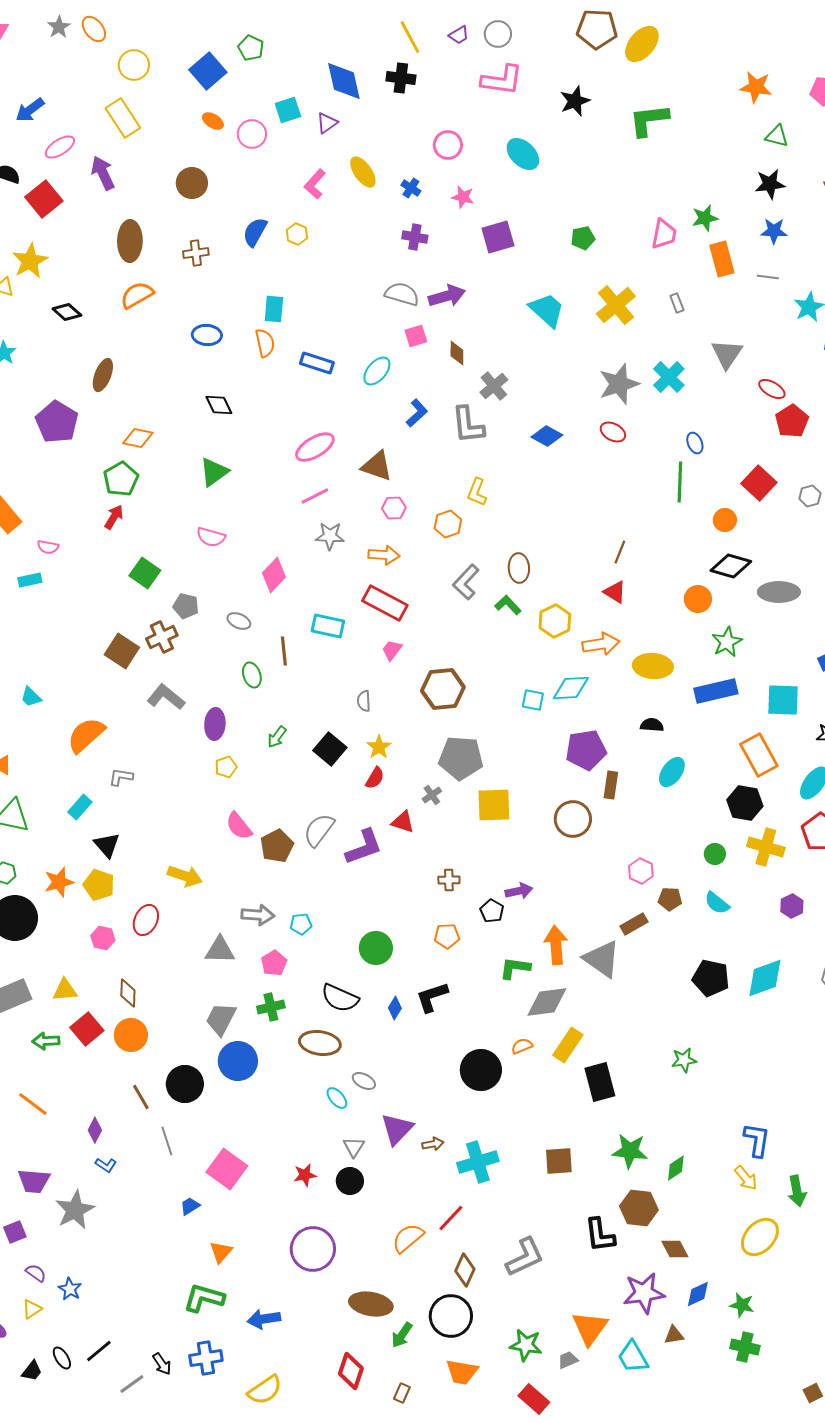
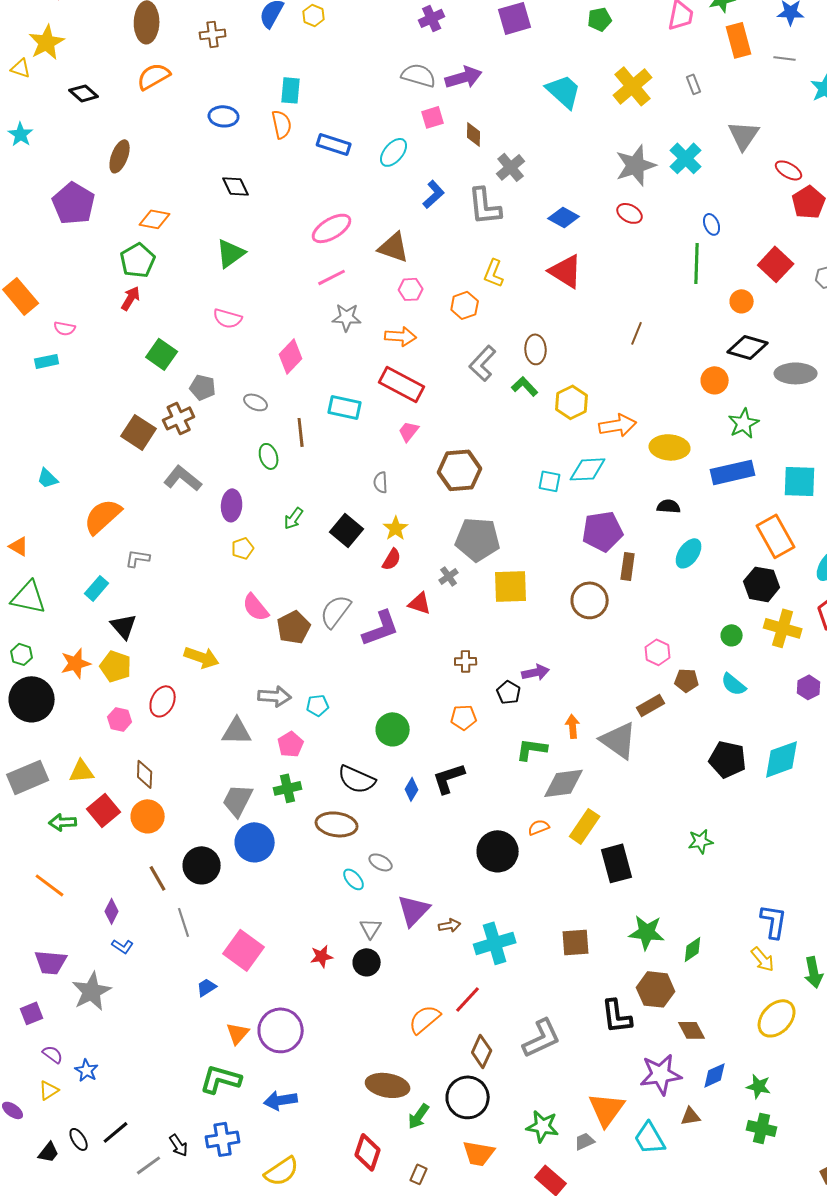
purple cross: (415, 237) -> (432, 18), turned -35
red triangle: (615, 592) -> (566, 271), moved, size x1.5
orange arrow: (556, 945) -> (573, 726), size x0.6
purple circle: (313, 1249) -> (281, 1030), moved

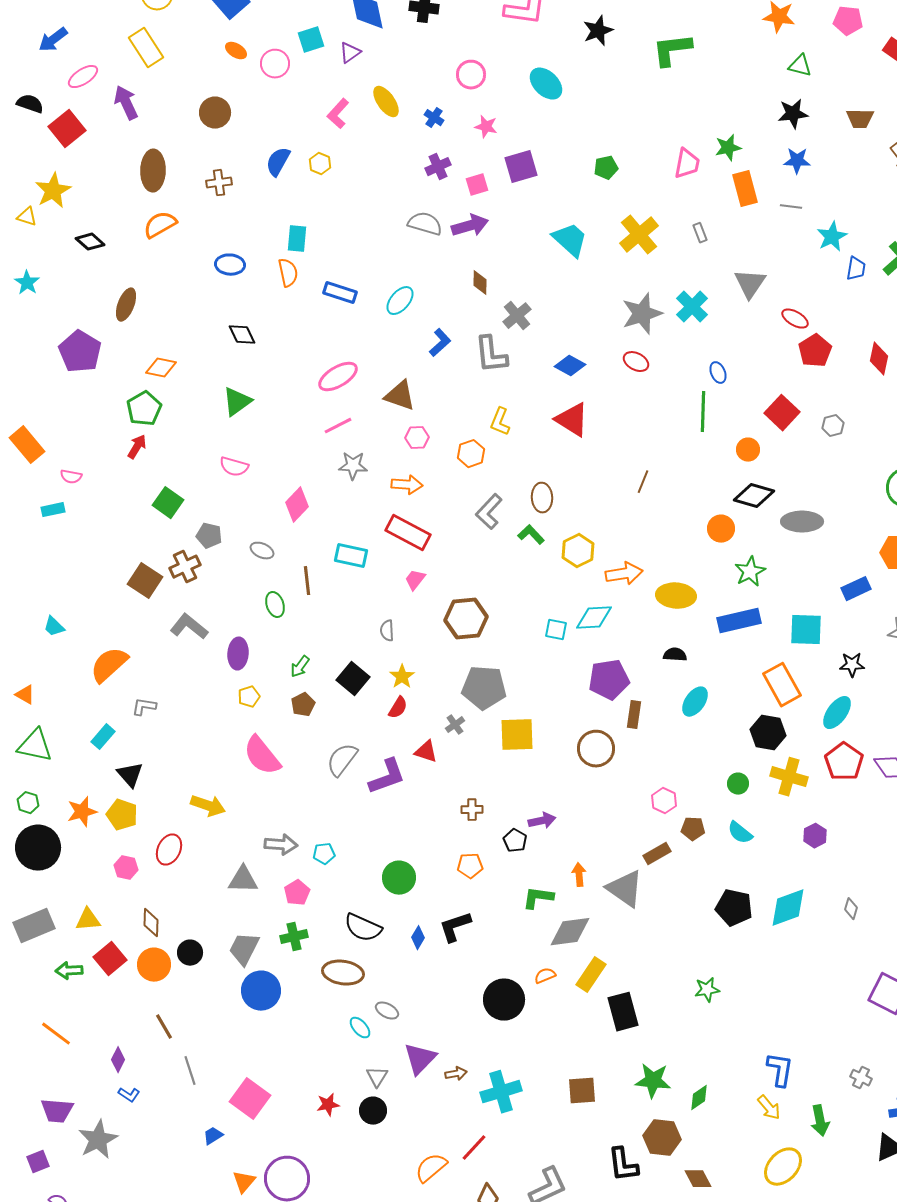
pink square: (433, 117) -> (477, 185), moved
pink semicircle: (256, 607) -> (262, 756), size x1.4
brown pentagon: (294, 627) -> (303, 705), moved, size x0.7
black circle: (202, 865) -> (190, 953), moved, size x0.7

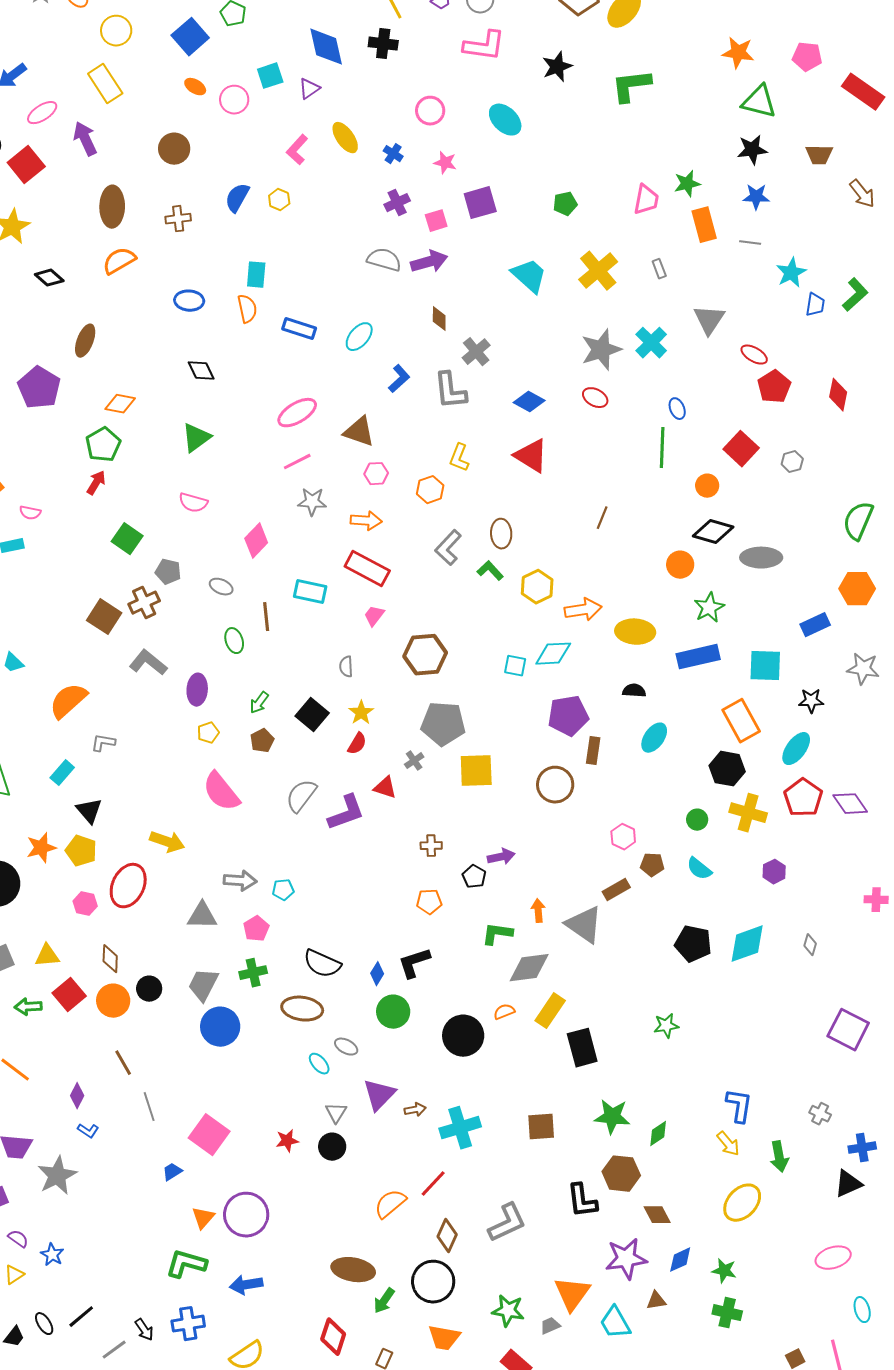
green triangle: (800, 66) -> (759, 102), size x1.5
red ellipse: (169, 850) -> (128, 886), size x1.4
green circle: (399, 878) -> (393, 1012), moved

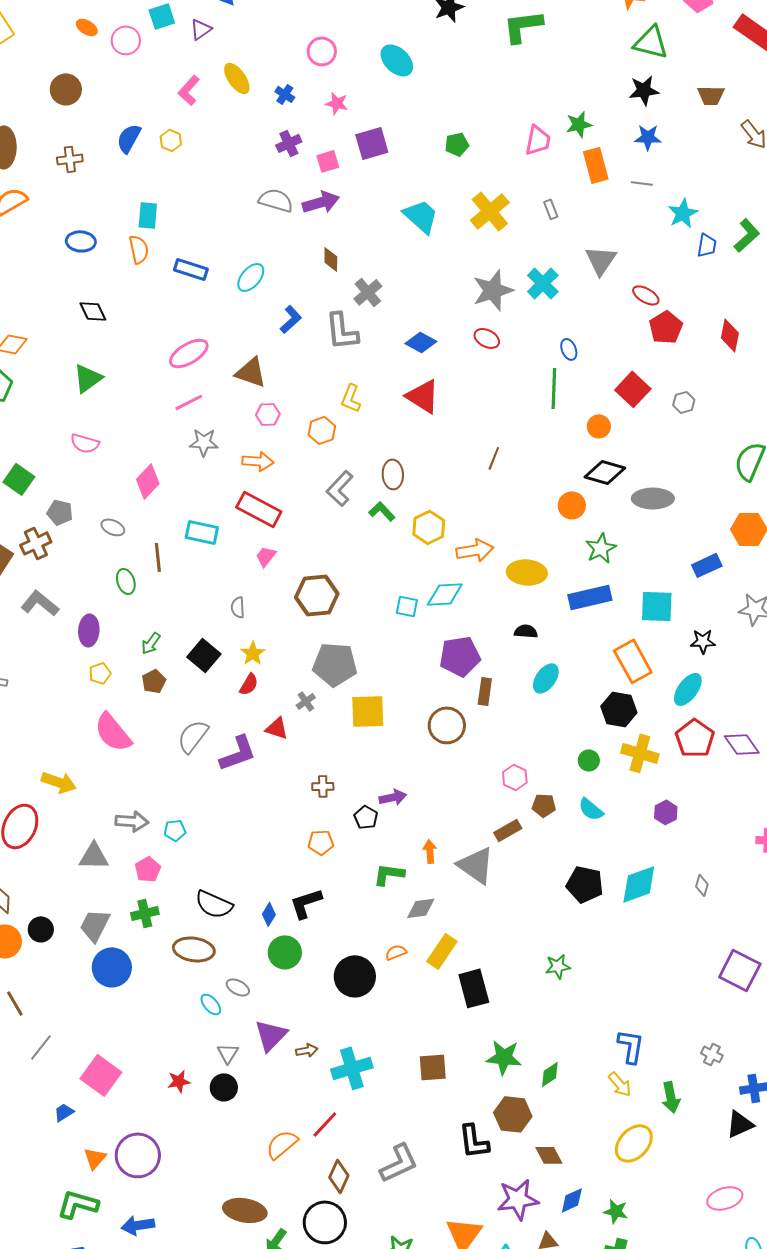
gray diamond: (529, 968) -> (421, 908), size x0.7
gray line: (149, 1107) -> (41, 1047), turned 56

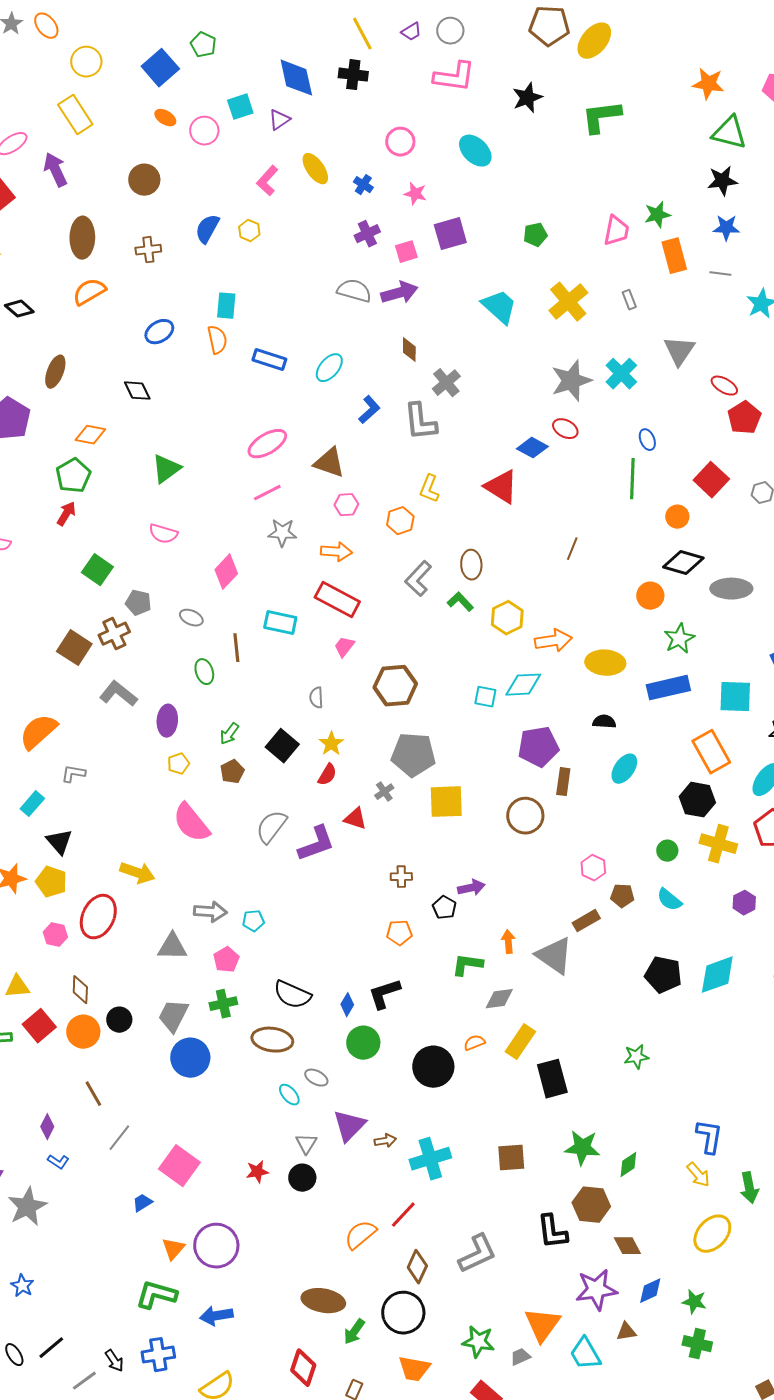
blue ellipse: (81, 241) -> (159, 332), turned -36
black diamond: (93, 311) -> (137, 391), moved
blue diamond: (421, 342) -> (532, 448), moved

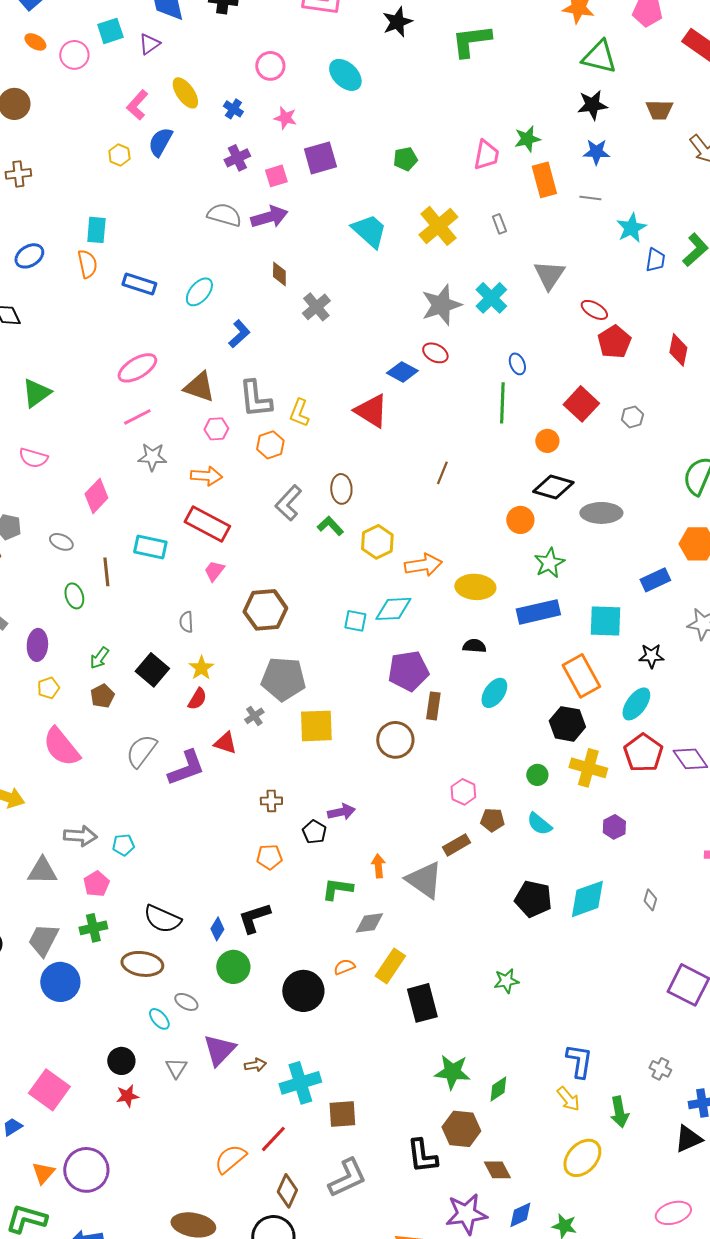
blue semicircle: (207, 229) -> (160, 142), moved
gray L-shape: (420, 422) -> (255, 399), moved
brown square: (511, 1158) -> (342, 1114), moved
black circle: (302, 1178) -> (121, 1061), moved

